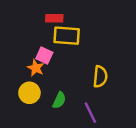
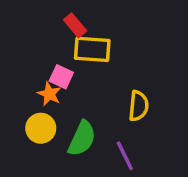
red rectangle: (54, 18) -> (75, 25), turned 49
green semicircle: (59, 100) -> (82, 139), size x1.5

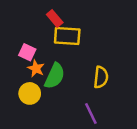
pink square: (61, 77) -> (27, 52), moved
green semicircle: (82, 139) -> (55, 76), moved

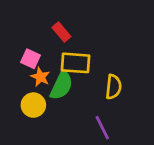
red rectangle: (55, 18) -> (61, 32), moved
yellow rectangle: (67, 36) -> (76, 63), moved

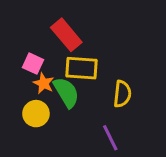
red rectangle: (61, 32) -> (66, 35), size x1.5
green semicircle: (61, 85) -> (66, 92), turned -56

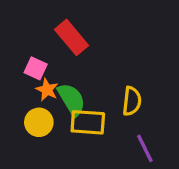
yellow rectangle: (81, 68) -> (88, 122), moved
purple line: (110, 138) -> (145, 148), moved

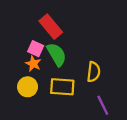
pink square: (36, 68) -> (36, 49), moved
green semicircle: (71, 99) -> (56, 54), moved

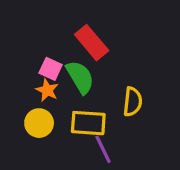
red rectangle: (51, 27) -> (92, 43), moved
purple line: (103, 105) -> (103, 149), moved

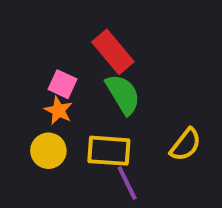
green semicircle: (80, 77) -> (123, 94), moved
yellow semicircle: (133, 102) -> (186, 145), moved, turned 32

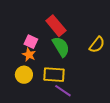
yellow semicircle: (186, 145) -> (97, 45), moved
purple line: (127, 183) -> (63, 91), turned -30

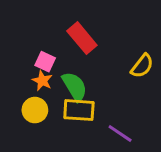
green semicircle: (61, 47) -> (75, 87), moved
purple line: (63, 91) -> (120, 134), moved

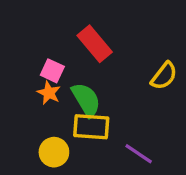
yellow circle: (35, 110) -> (54, 152), moved

